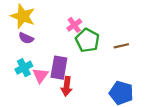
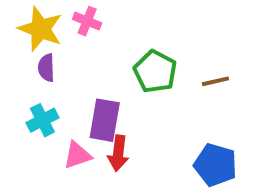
pink cross: (74, 25) -> (87, 21), moved, turned -32
purple semicircle: (26, 38) -> (46, 68), turned 64
pink triangle: (40, 75) -> (77, 155), moved, turned 35

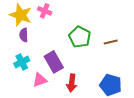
purple rectangle: (105, 120) -> (54, 62), turned -40
red arrow: (118, 153) -> (72, 83), moved

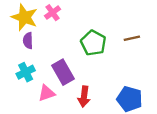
pink cross: (45, 11) -> (52, 13), turned 32
brown line: (111, 42) -> (132, 38), moved

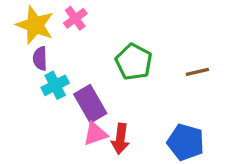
brown line: (132, 38) -> (197, 72), moved
cyan cross: (26, 72) -> (55, 85), moved
pink triangle: (47, 93) -> (95, 134), moved

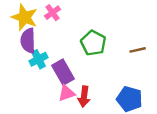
purple semicircle: (40, 59) -> (28, 41), size x1.5

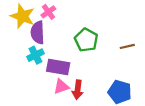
purple semicircle: (28, 41) -> (38, 32), moved
purple rectangle: (63, 72) -> (58, 67), turned -50

